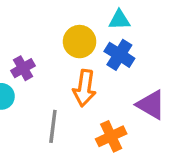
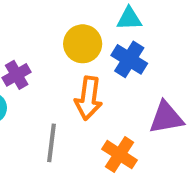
purple triangle: (151, 105) -> (166, 118), turned -40
orange cross: (111, 136) -> (120, 155), turned -32

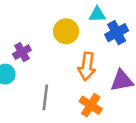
blue cross: (129, 59) -> (117, 33), moved, turned 30
orange arrow: (88, 98) -> (87, 66), moved

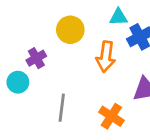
yellow circle: (66, 31) -> (70, 30), moved
orange arrow: (87, 66) -> (106, 57), moved

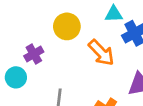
orange arrow: (106, 57) -> (101, 53), turned -52

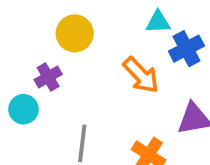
yellow circle: (67, 26) -> (75, 33), moved

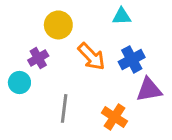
blue cross: (186, 49) -> (132, 59), moved
orange arrow: (141, 75) -> (91, 57), moved

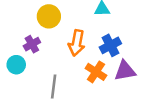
orange arrow: (91, 57) -> (77, 43), turned 55
orange cross: (114, 117) -> (96, 72), moved

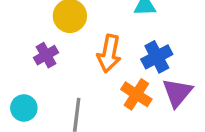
cyan circle: (16, 65) -> (24, 108), moved
purple triangle: (125, 71) -> (177, 93), turned -40

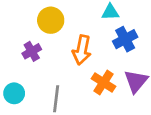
blue cross: (157, 57) -> (125, 39), moved

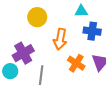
blue cross: (125, 39) -> (92, 31), turned 36
purple cross: (32, 51) -> (23, 53), moved, size x1.5

